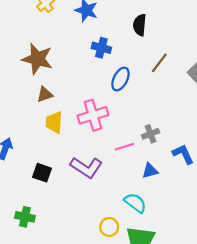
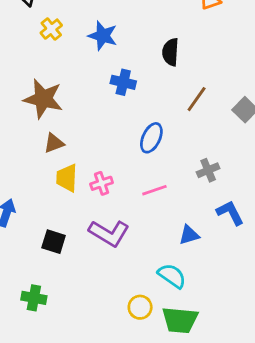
blue ellipse: (120, 79) -> (151, 138), moved
pink cross: (93, 115) -> (102, 183), moved, size x0.6
gray cross: (151, 134) -> (208, 170), moved
pink line: (124, 147) -> (154, 190), moved

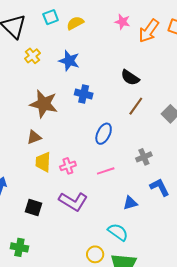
black semicircle: (170, 52) -> (130, 78), moved, turned -60
brown star: (43, 99) -> (44, 104), moved

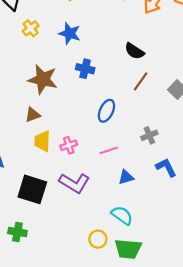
blue triangle: (130, 203) -> (126, 177), moved
black square: (34, 207) -> (32, 189), size x1.6

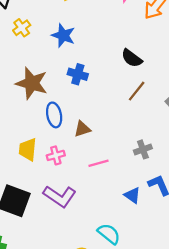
blue ellipse: (106, 111) -> (54, 115), moved, turned -40
brown triangle: (33, 115) -> (82, 129), moved
blue triangle: (126, 177) -> (132, 195), moved, turned 49

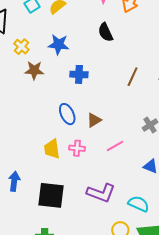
black semicircle: (132, 58) -> (106, 32), moved, turned 42
brown star: (32, 83) -> (34, 70), moved, size x0.7
pink cross: (56, 155) -> (77, 148), turned 35
purple L-shape: (60, 196) -> (101, 193), moved

